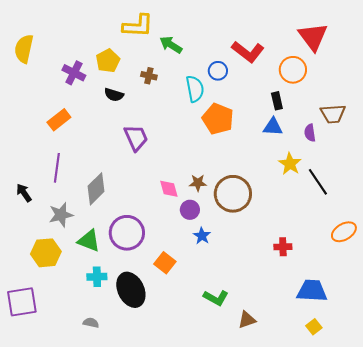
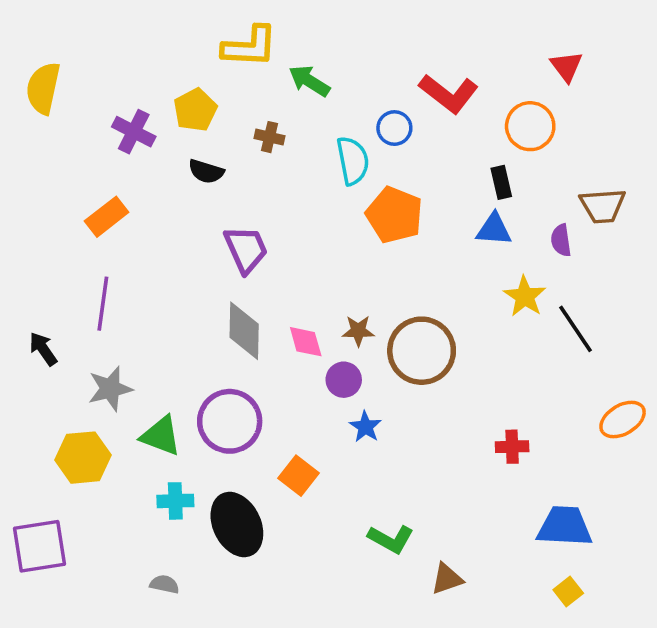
red triangle: (313, 37) -> (566, 66), size x0.6
gray diamond: (96, 189) -> (244, 331), moved, turned -44

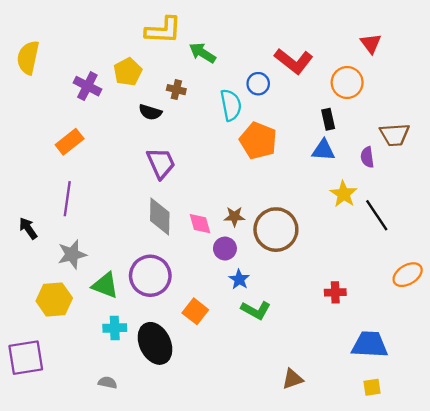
black semicircle: (206, 171) -> (150, 112), moved
green L-shape: (391, 539) -> (256, 310), moved
yellow square: (568, 591) -> (372, 387), turned 30

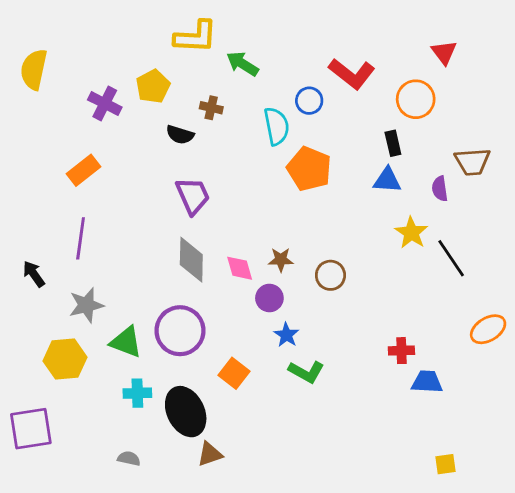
brown circle: (276, 230) -> (330, 275), size x0.6
blue trapezoid: (370, 345) -> (427, 382), moved, size x0.7
brown triangle: (293, 379) -> (210, 454), moved

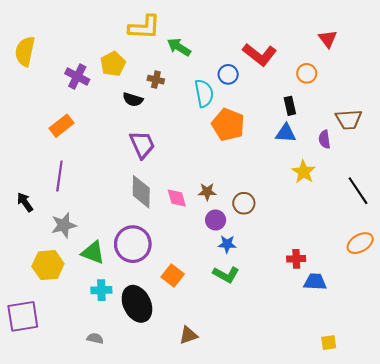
orange circle: (416, 99) -> (307, 73), size x0.7
black line: (451, 258) -> (358, 191), moved
purple circle: (269, 298) -> (216, 220), moved
blue star: (286, 335) -> (227, 244), moved, turned -30
brown triangle: (210, 454) -> (188, 335), moved

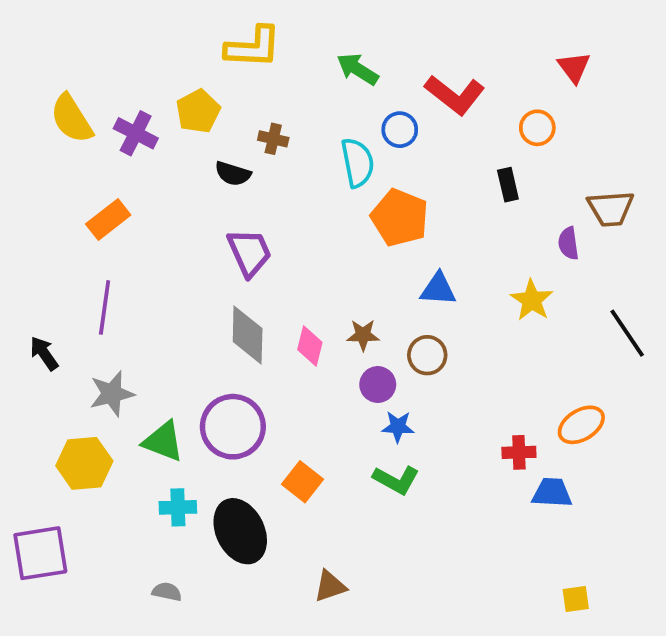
green arrow: (179, 47) -> (358, 69), moved
yellow semicircle: (25, 51) -> (72, 119), moved, turned -44
blue triangle: (286, 133) -> (438, 289), moved
pink diamond: (177, 198) -> (310, 346), turned 30
orange ellipse: (360, 243) -> (581, 425), moved

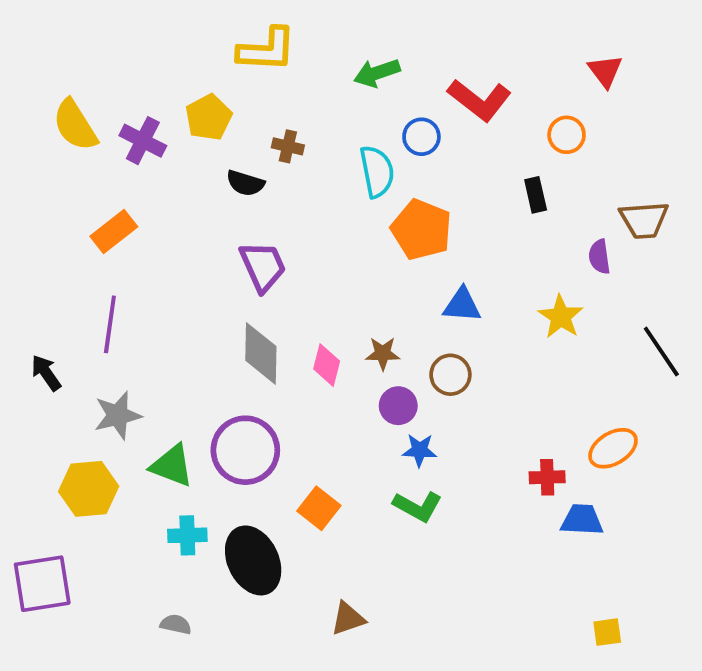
green arrow: (358, 69) -> (377, 73), turned -51

